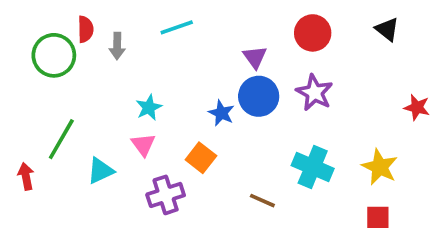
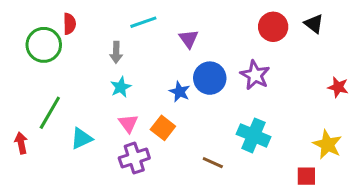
red circle: (313, 33) -> (273, 27), moved
gray arrow: (117, 46) -> (116, 52), moved
purple triangle: (255, 57) -> (189, 39), moved
pink triangle: (143, 145) -> (128, 123), moved
yellow star: (380, 167) -> (327, 144), moved

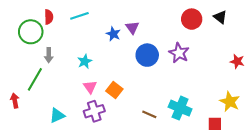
cyan line: (143, 22) -> (79, 16), moved
gray arrow: (116, 52) -> (49, 55), moved
blue star: (180, 92) -> (113, 34), moved
cyan cross: (254, 135) -> (180, 108), moved
cyan triangle: (81, 138) -> (57, 115), moved

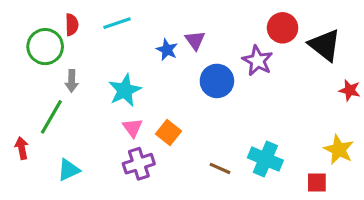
black triangle: (220, 17) -> (325, 45), moved, size x1.6
purple star: (179, 53) -> (258, 61), moved
cyan star: (85, 61) -> (125, 90), size x1.5
cyan triangle: (57, 115) -> (69, 170), moved

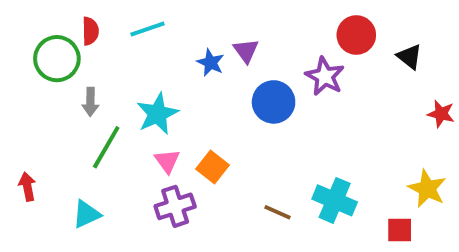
black triangle: (325, 45) -> (409, 57), size x0.6
green line: (51, 117) -> (106, 147), moved

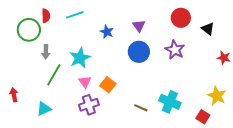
purple triangle: (246, 51) -> (139, 26), moved
purple star: (325, 76) -> (175, 50), moved
red square: (400, 230) -> (203, 117), turned 32

